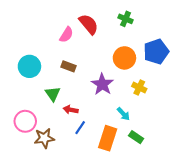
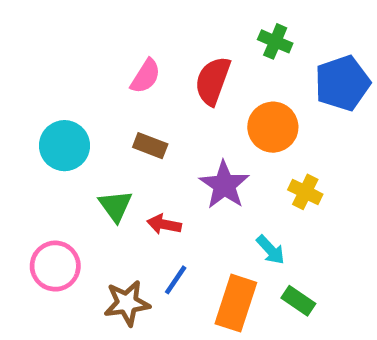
red semicircle: (89, 24) -> (213, 81), moved, turned -120
blue pentagon: (156, 52) -> (342, 83), moved
red arrow: (71, 110) -> (164, 224), moved
brown star: (44, 138) -> (127, 303), moved

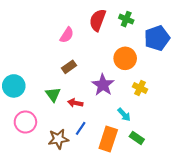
red semicircle: (213, 81) -> (98, 20), moved
cyan circle: (64, 146) -> (14, 86), moved
brown rectangle: (150, 146) -> (69, 67), turned -56

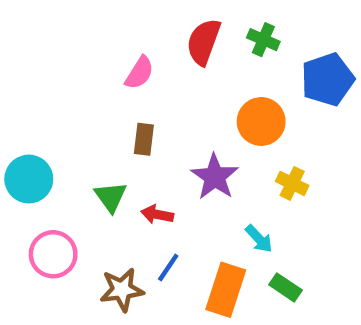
brown rectangle: (69, 67) -> (144, 139), turned -48

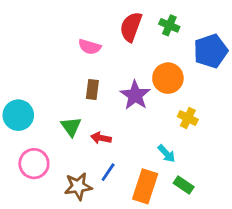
pink semicircle: (139, 73) -> (90, 47), turned 75
purple star: (215, 177) -> (135, 95), moved

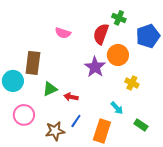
red semicircle: (131, 27) -> (101, 34), moved
brown rectangle: (92, 89) -> (33, 63), moved, size x1.6
green triangle: (71, 127) -> (50, 89), turned 42
green rectangle: (184, 185) -> (141, 125), moved

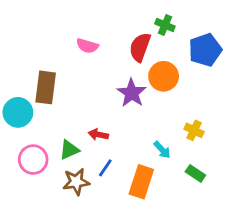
yellow cross: (132, 83) -> (194, 130), moved
green triangle: (50, 89) -> (69, 150), moved

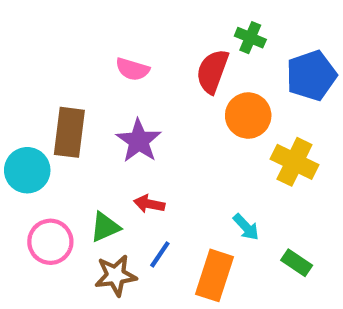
purple star: (132, 93) -> (139, 141), moved
yellow cross: (194, 130) -> (294, 162), moved, size x1.5

